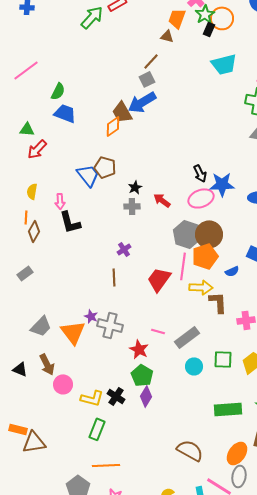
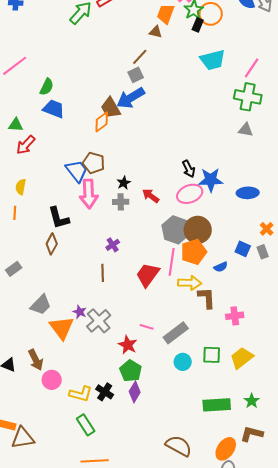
pink arrow: (60, 201) -> (89, 194), moved, size x1.8
brown diamond: (34, 231) -> (52, 244), moved
gray cross: (110, 325) -> (99, 321), turned 35
gray trapezoid: (41, 326) -> (41, 305), moved
green rectangle: (97, 429) -> (86, 425), turned -55

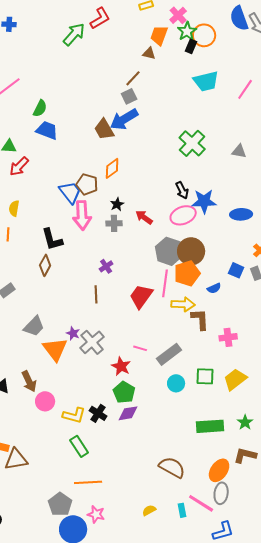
green cross: (248, 97) -> (192, 143), moved, turned 32
orange diamond: (102, 122) -> (112, 168), moved
purple diamond: (135, 392) -> (128, 413), turned 50

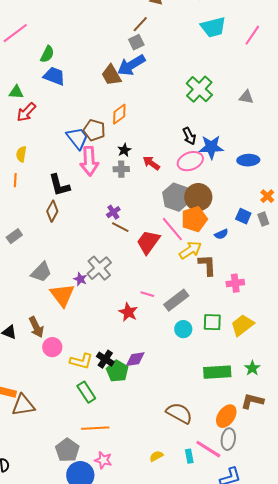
pink line: (165, 283) -> (172, 229), turned -48
brown line: (96, 294) -> (120, 227), moved, turned -60
yellow arrow: (183, 304) -> (190, 250), turned -35
gray cross: (92, 342) -> (99, 268), moved
green pentagon: (124, 392) -> (117, 371), moved

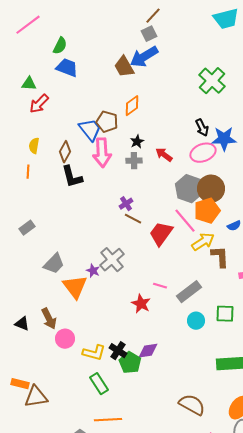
brown diamond: (52, 211) -> (65, 152), moved

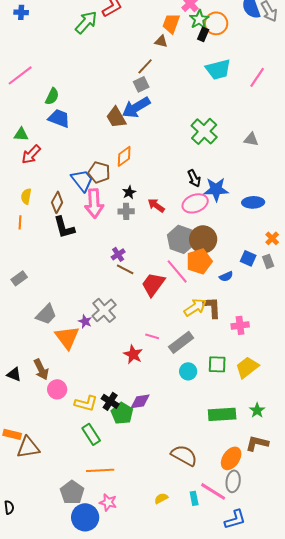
yellow arrow: (203, 242) -> (195, 307), moved

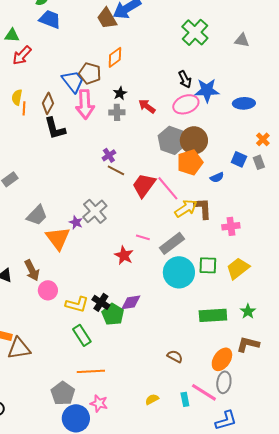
orange line: (20, 222) -> (24, 108), moved
pink line: (177, 271) -> (168, 188), moved
cyan circle: (188, 371) -> (179, 272), size x1.8
brown semicircle: (184, 455) -> (175, 356), size x0.6

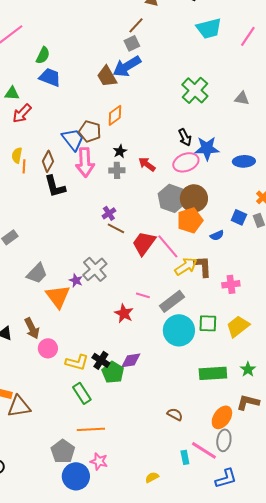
yellow semicircle: (152, 399) -> (152, 477), moved

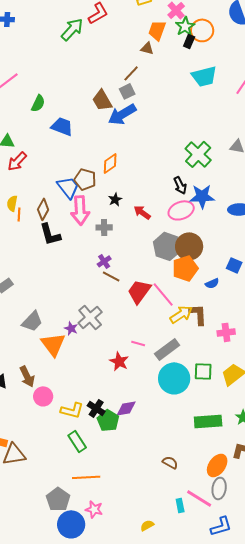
brown trapezoid: (107, 76) -> (102, 100), moved
blue trapezoid: (50, 77) -> (62, 126), moved
green cross: (195, 90) -> (198, 154), moved
gray cross: (117, 170) -> (104, 227), moved

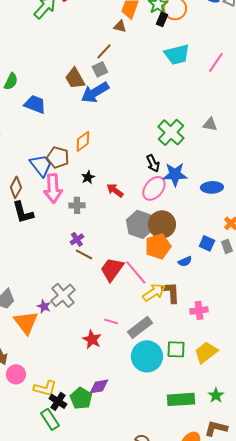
pink ellipse: (181, 210) -> (154, 188), turned -30
black cross: (96, 408) -> (58, 401), moved

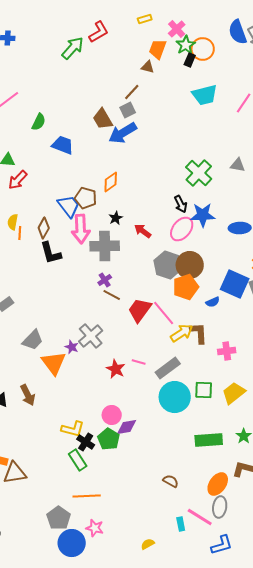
gray cross: (77, 205) -> (105, 246), size x1.8
blue square: (207, 243) -> (235, 284), size x1.8
red star: (92, 339) -> (116, 369), moved
pink circle: (16, 374) -> (112, 415), moved

